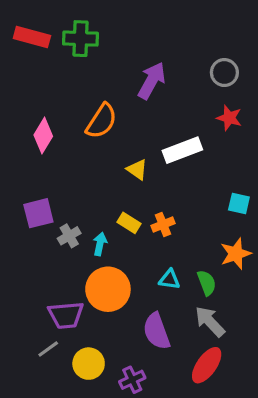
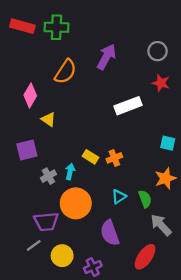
orange semicircle: (102, 121) -> (66, 72), moved
yellow triangle: (137, 170) -> (48, 119), moved
gray cross: (69, 236) -> (48, 176), moved
cyan triangle: (169, 279) -> (119, 197), turned -42
gray arrow: (210, 322) -> (161, 225), moved

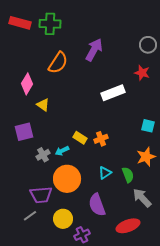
gray circle: (158, 51) -> (148, 45), moved
cyan arrow: (70, 172) -> (62, 151), turned -128
yellow circle: (62, 256) -> (63, 219), moved
red ellipse: (145, 257) -> (128, 226), turned 35

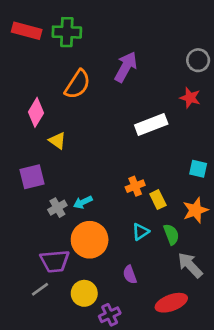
yellow rectangle: (80, 138) -> (158, 200), moved, turned 32
purple semicircle: (97, 205) -> (130, 275), size x0.6

